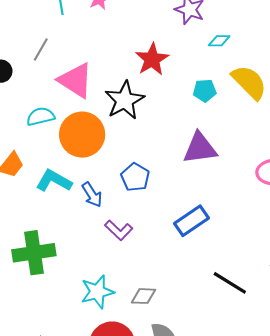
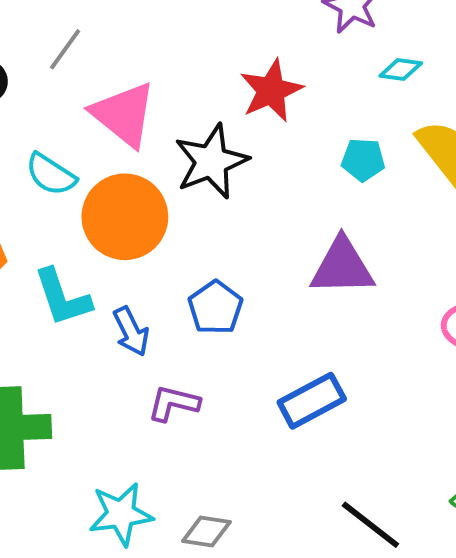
cyan semicircle: (41, 116) -> (51, 174), turned -140
cyan L-shape: (54, 181) -> (62, 297), turned -144
purple L-shape: (119, 230) -> (174, 403), turned 144

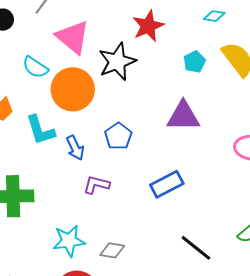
cyan pentagon: (363, 160) -> (195, 62), turned -30

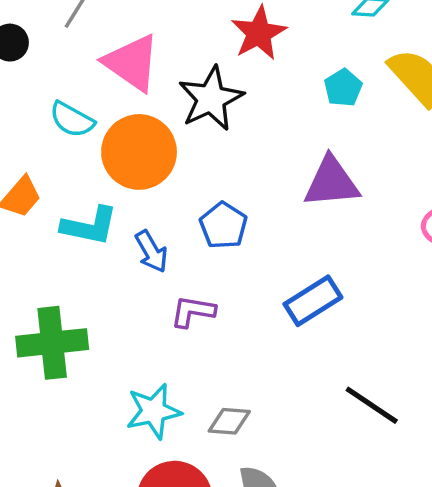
cyan L-shape: (40, 130) -> (89, 226), turned -56

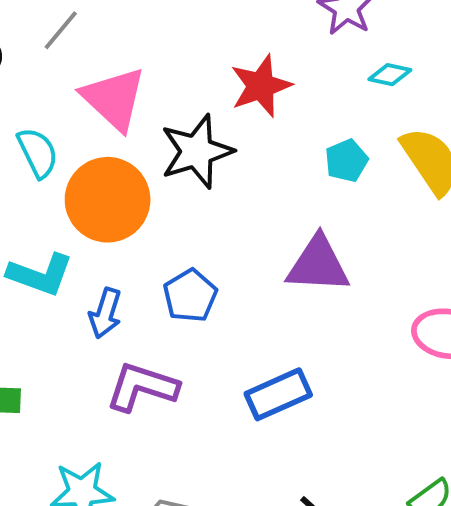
cyan semicircle: (72, 120) -> (38, 153), turned -153
blue arrow: (151, 252) -> (105, 313), turned 39
purple L-shape: (193, 311) -> (142, 387), size x1.4

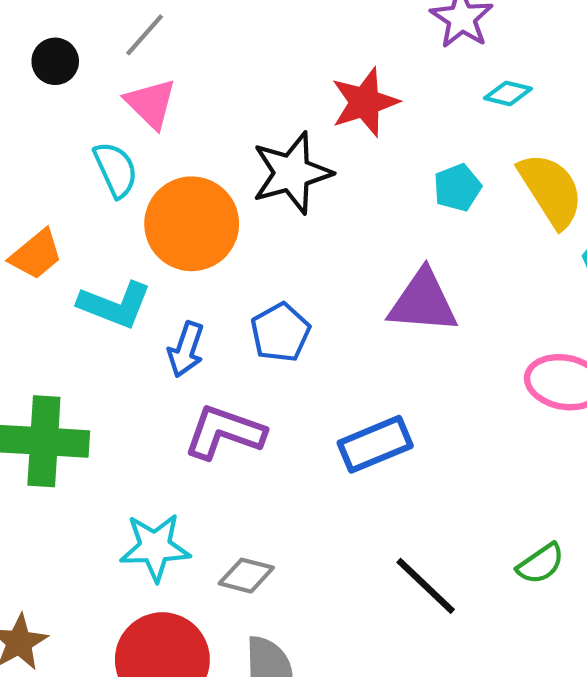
pink triangle: (114, 99) -> (151, 103), moved, size x0.7

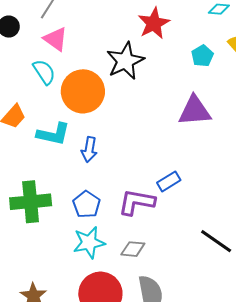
blue pentagon: (280, 332) -> (87, 204), moved
purple L-shape: (224, 432) -> (137, 202), moved
blue rectangle: (375, 444) -> (169, 181), moved, size x0.7

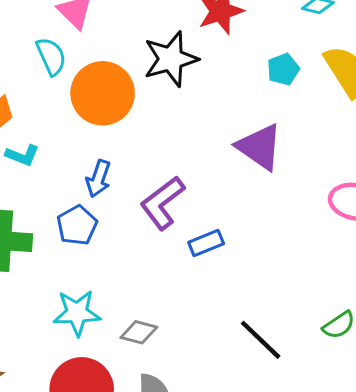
purple triangle: (195, 111) -> (260, 147), turned 30
cyan L-shape: (53, 134) -> (22, 155), moved, size x0.7
purple L-shape: (137, 202) -> (162, 203), moved, turned -57
blue pentagon: (87, 204) -> (77, 225), moved

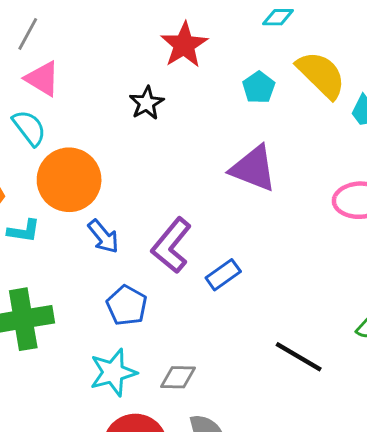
black star: (171, 59) -> (147, 103), size x0.6
orange circle: (103, 93) -> (69, 180), moved
blue arrow: (98, 179) -> (103, 236), turned -45
blue pentagon: (77, 225) -> (127, 306), moved

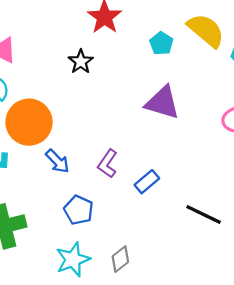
purple L-shape: (171, 245) -> (108, 164), size x0.7
black line: (299, 357) -> (204, 215), moved
gray diamond: (178, 377) -> (120, 259), turned -35

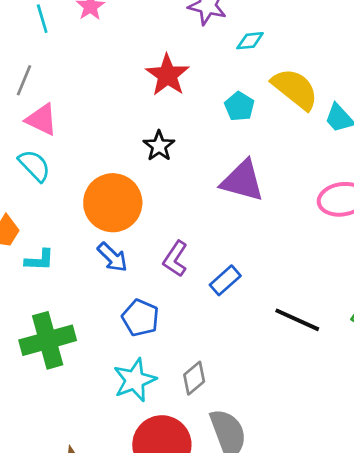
black star: (81, 62) -> (159, 146), moved
orange circle: (29, 122) -> (113, 203), moved

